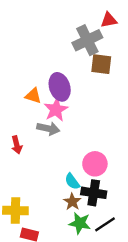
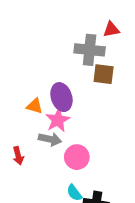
gray cross: (87, 40) -> (90, 50), turned 32
pink circle: (95, 164) -> (77, 157), moved

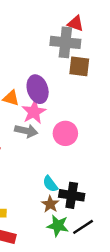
red triangle: (111, 29) -> (75, 23), moved, turned 30
pink circle: (77, 157) -> (65, 133), moved

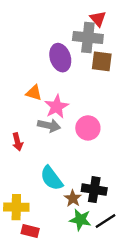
red triangle: (75, 23) -> (98, 19), turned 30
purple ellipse: (38, 89) -> (60, 58), moved
cyan semicircle: (50, 184) -> (51, 178), moved, size x1.5

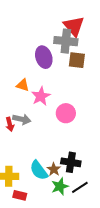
red triangle: (98, 19) -> (74, 26), size x1.6
gray arrow: (49, 125) -> (22, 119), moved
cyan semicircle: (51, 178) -> (39, 170), moved
green star: (80, 220) -> (60, 186), turned -30

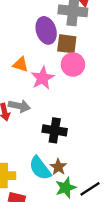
brown square: (77, 60) -> (67, 44), moved
pink circle: (66, 113) -> (73, 65), moved
black cross: (71, 162) -> (55, 130), moved

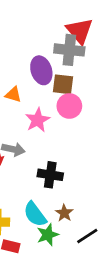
orange triangle: (21, 65) -> (13, 95), moved
brown star: (58, 167) -> (64, 213), moved
green star: (66, 188) -> (48, 235), moved

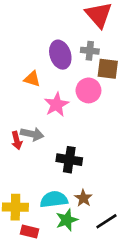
gray cross: (69, 50) -> (90, 51), moved, size x0.6
brown square: (63, 84) -> (108, 69), moved
cyan semicircle: (35, 214) -> (54, 199), turned 120

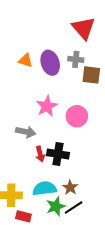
orange triangle: (32, 79) -> (26, 60), moved
pink circle: (88, 90) -> (77, 116), moved
red arrow: (17, 140) -> (40, 154), moved
black line: (106, 221) -> (74, 207), moved

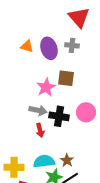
brown square: (91, 75) -> (66, 78), moved
pink circle: (77, 116) -> (86, 112), moved
gray arrow: (26, 132) -> (38, 110), moved
black cross: (58, 154) -> (59, 116), moved

